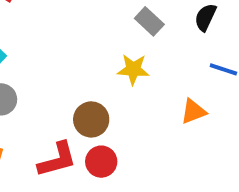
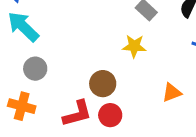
orange triangle: (193, 111) -> (172, 93), moved

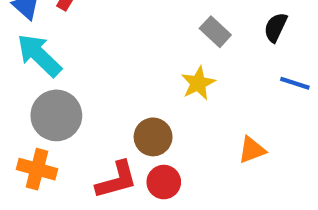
yellow star: (134, 46) -> (198, 83), turned -30
gray circle: (35, 69) -> (56, 115), size x1.5

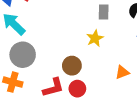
gray rectangle: (215, 32) -> (104, 12), turned 48

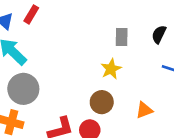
brown circle: (72, 66) -> (102, 102), moved

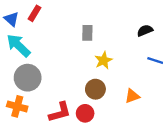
black semicircle: (159, 34) -> (145, 31), turned 42
gray rectangle: (122, 37) -> (87, 33), moved

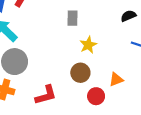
red circle: (85, 113) -> (96, 96), moved

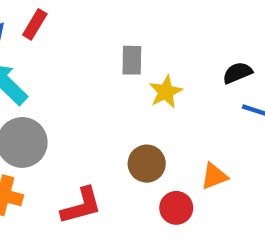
black semicircle: (128, 16) -> (237, 73), moved
yellow star: (88, 45) -> (166, 92), moved

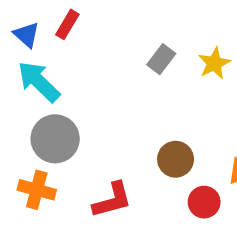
gray rectangle: (132, 60) -> (161, 59), turned 36
yellow star: (166, 92) -> (214, 63), moved

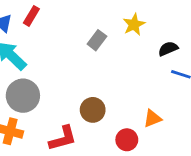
yellow star: (214, 63) -> (134, 24), moved
brown circle: (176, 159) -> (93, 110), moved

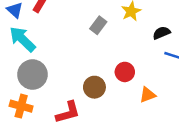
red circle: (127, 140) -> (125, 72), moved

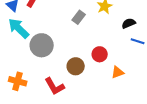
gray circle: (32, 75) -> (42, 45), moved
red L-shape: (68, 112) -> (55, 86), turned 75

